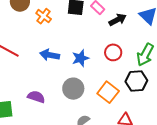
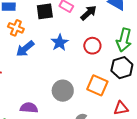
blue arrow: (50, 55) -> (25, 49), moved, turned -36
blue star: (80, 58) -> (60, 43), moved

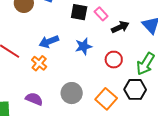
orange cross: (16, 28) -> (39, 63), moved

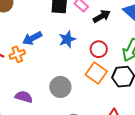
orange cross: (39, 63) -> (17, 54), moved, turned 35
orange square: (106, 99) -> (96, 73), moved

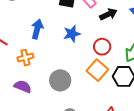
blue arrow: (32, 38) -> (37, 29), turned 126
orange cross: (17, 54) -> (25, 58), moved

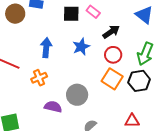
black arrow: (108, 14) -> (111, 32), moved
purple semicircle: (23, 86) -> (53, 107), moved

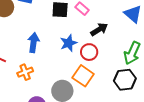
red circle: (113, 55) -> (89, 52), moved
orange square: (112, 79) -> (83, 76), moved

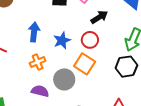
blue star: (69, 43) -> (62, 40), moved
orange cross: (25, 72) -> (38, 62), moved

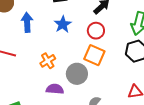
blue arrow: (34, 32) -> (27, 22), moved
blue star: (62, 40) -> (63, 24), moved

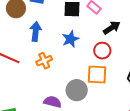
orange square: (94, 55) -> (97, 74), turned -30
orange cross: (48, 61) -> (44, 61), moved

